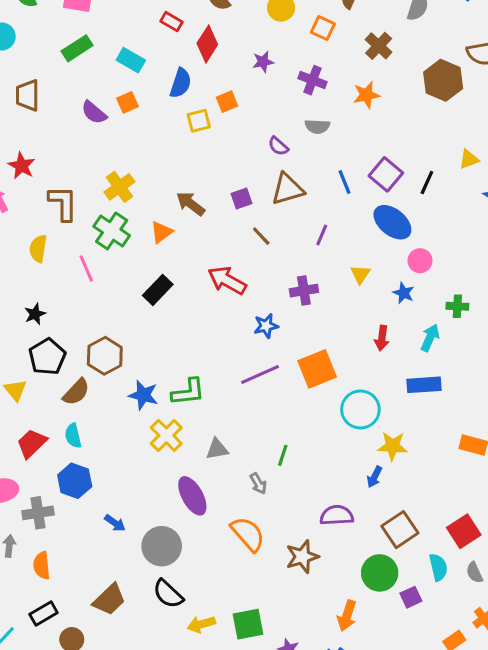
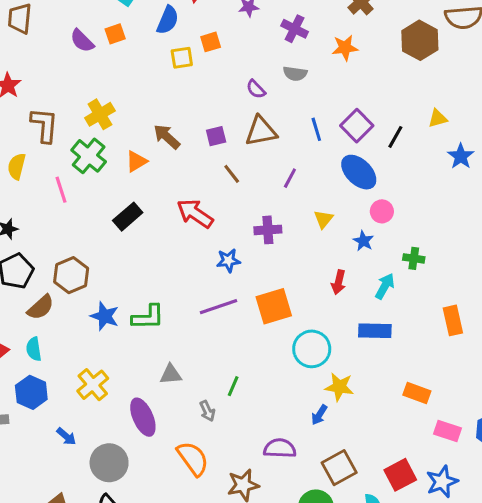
yellow cross: (166, 435) -> (93, 385), moved

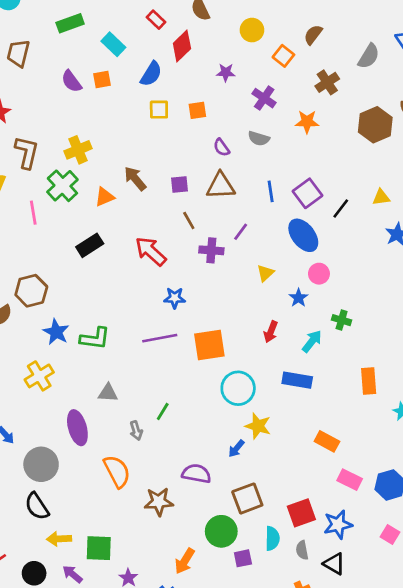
orange square: (211, 42) -> (197, 110), moved
purple cross: (268, 230) -> (211, 250), moved
yellow cross: (93, 385) -> (39, 376), moved

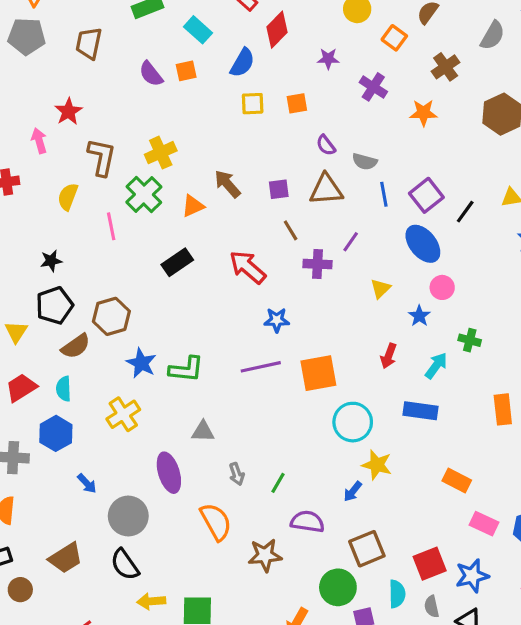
gray semicircle: (259, 138) -> (365, 162), moved
green line: (163, 412) -> (278, 483), moved

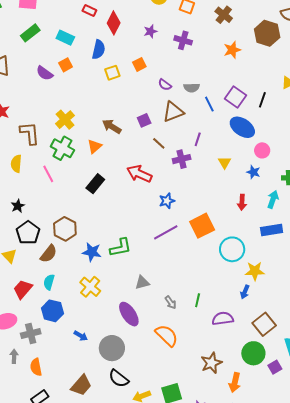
orange star: (423, 113) -> (232, 50), moved
cyan semicircle: (64, 389) -> (49, 282), turned 35
brown star: (265, 555) -> (211, 363), moved

